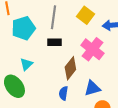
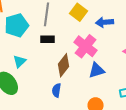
blue triangle: (92, 88) -> (97, 70), moved

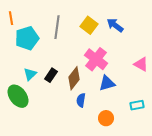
blue arrow: (105, 22) -> (115, 25), moved, turned 42
black rectangle: (48, 39) -> (51, 75), moved, turned -56
blue semicircle: (57, 90) -> (81, 100), moved

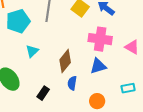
pink cross: (96, 59) -> (100, 39), moved, turned -30
cyan triangle: (30, 74) -> (32, 51), moved
black rectangle: (51, 75) -> (43, 93), moved

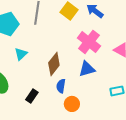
pink cross: (100, 39) -> (89, 42), turned 30
orange circle: (97, 101) -> (72, 104), moved

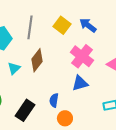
brown diamond: (54, 64) -> (37, 60), moved
black rectangle: (32, 96) -> (25, 110), size x1.5

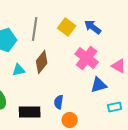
cyan triangle: (14, 68) -> (19, 70), turned 32
blue triangle: (80, 83) -> (99, 85), moved
black rectangle: (25, 110) -> (30, 112), turned 55

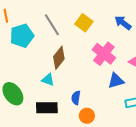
blue arrow: (93, 27) -> (123, 23), moved
gray line: (35, 29) -> (52, 25), turned -40
cyan triangle: (19, 70) -> (48, 80), moved, turned 32

